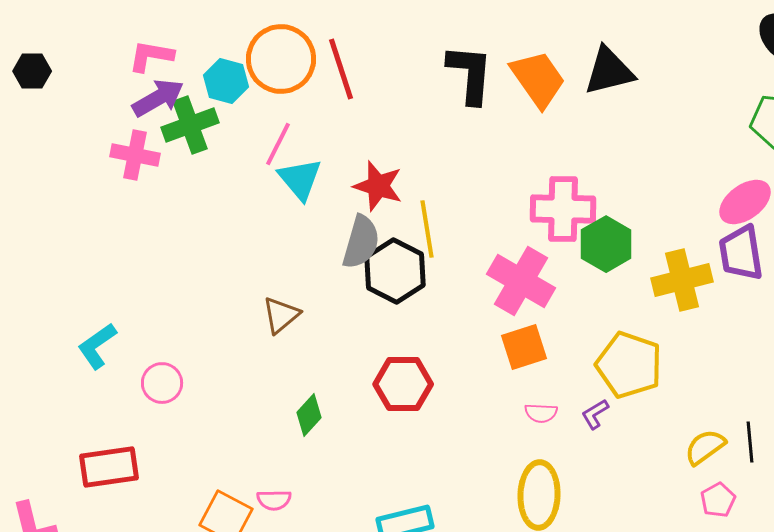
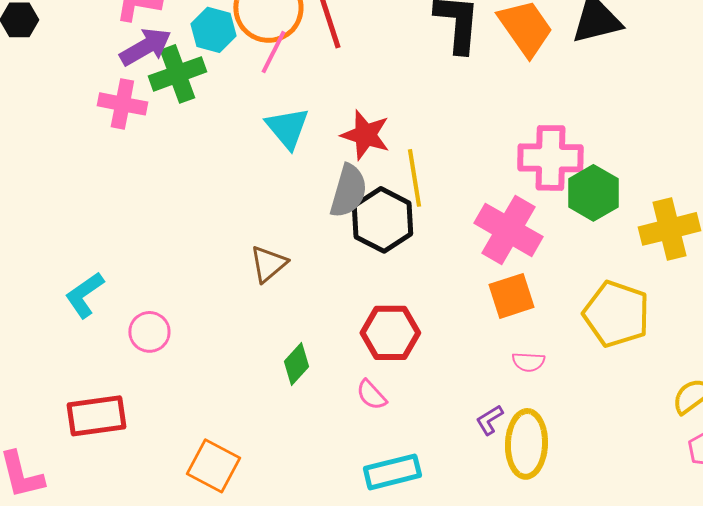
pink line: (278, 144) -> (273, 52), moved
purple L-shape: (595, 414) -> (489, 420), moved
pink semicircle: (274, 500) -> (371, 395), moved, turned 48

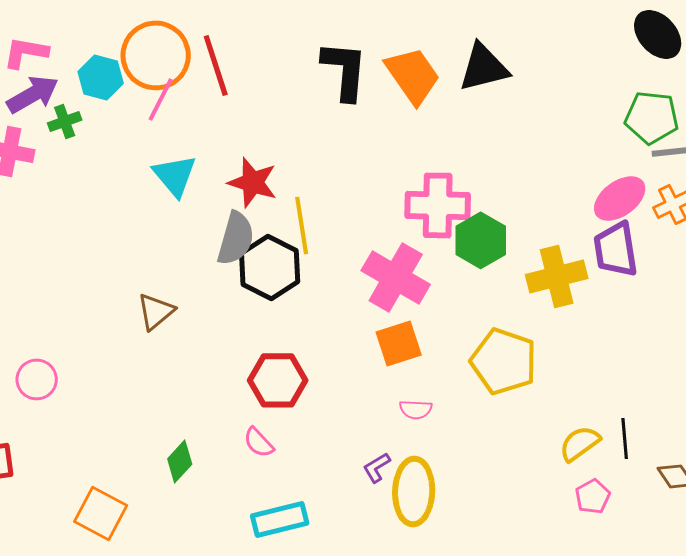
green cross: (177, 74) -> (65, 121), size x0.6
green diamond: (296, 364) -> (180, 461), moved

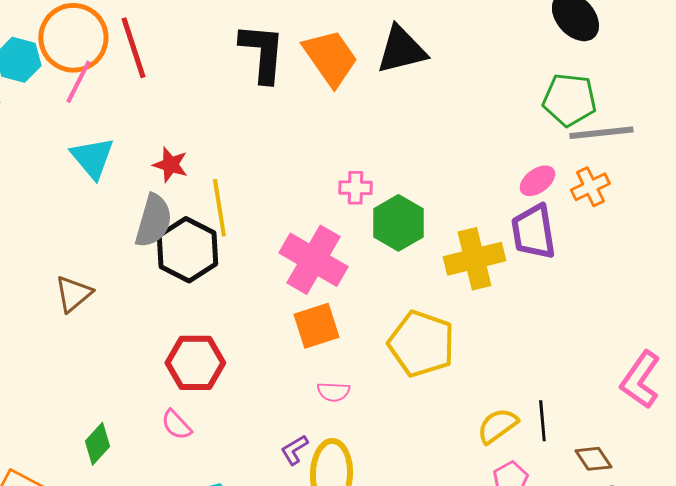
red star: (253, 182) -> (170, 165), size x0.7
pink ellipse: (620, 198) -> (537, 181), size x0.7
pink cross: (438, 205) -> (355, 188), size x0.5

